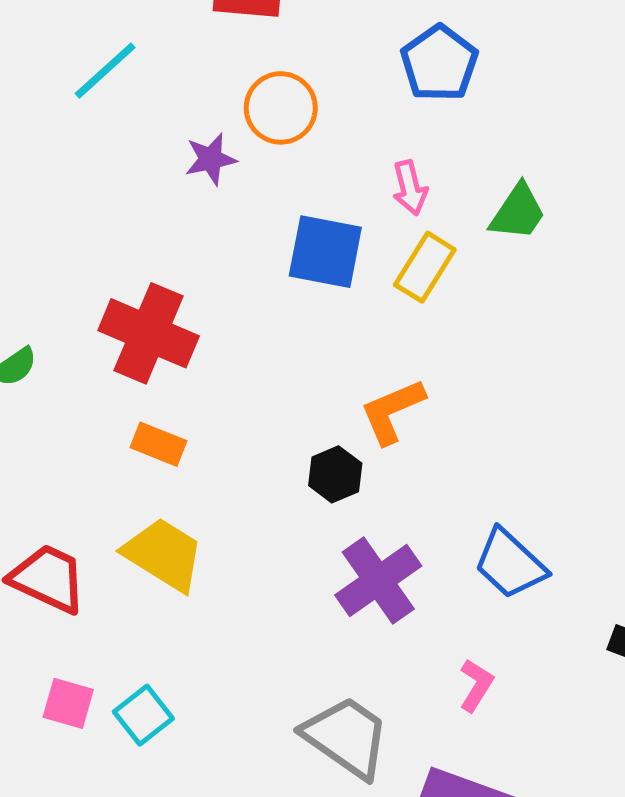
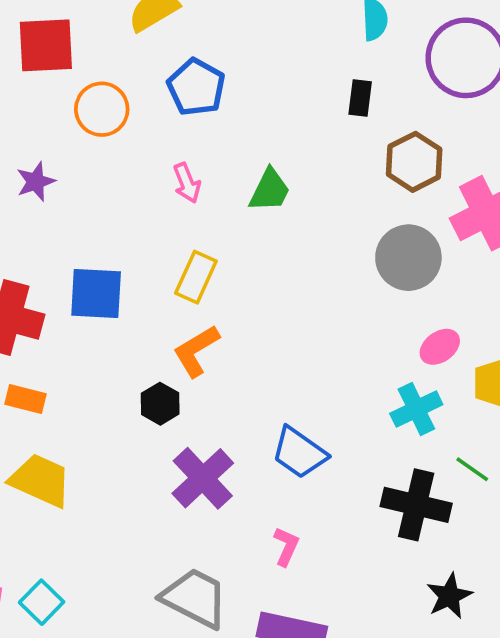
orange circle: (281, 108) -> (102, 109), moved
blue square: (325, 252) -> (96, 293), moved
yellow rectangle: (425, 267) -> (196, 277), moved

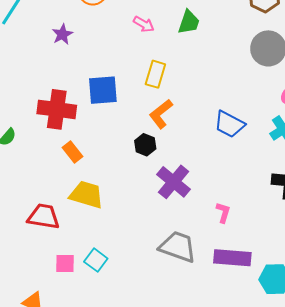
pink arrow: (187, 183) -> (144, 24), turned -30
orange rectangle: (26, 399) -> (73, 152), turned 45
blue trapezoid: (299, 453) -> (229, 124), moved

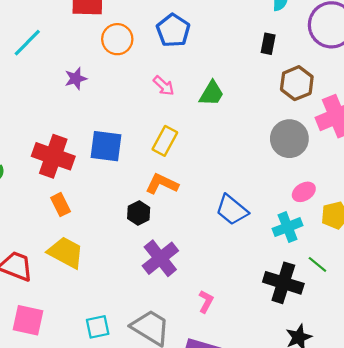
orange L-shape: (161, 114) -> (162, 184), turned 52
cyan square: (96, 260) -> (98, 327), moved, turned 30
pink square: (65, 263) -> (28, 320), size x1.4

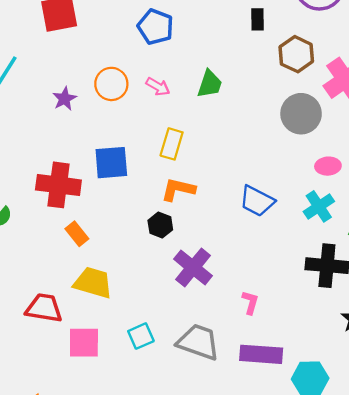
orange circle: (117, 39) -> (111, 84), moved
pink ellipse: (304, 192) -> (328, 166), turned 40
pink square: (28, 320) -> (84, 343), moved
cyan square: (98, 327) -> (141, 336), moved

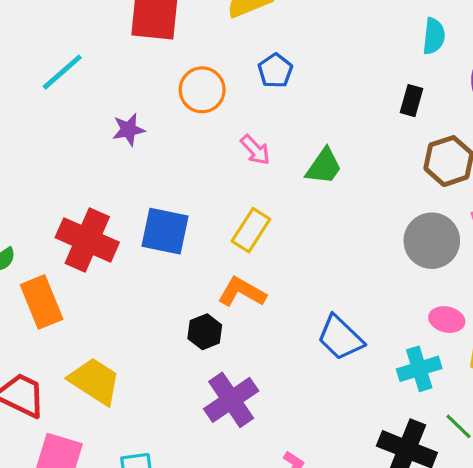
blue pentagon: (156, 27) -> (275, 71), size x0.7
orange circle: (111, 84) -> (202, 90), moved
orange rectangle: (77, 234) -> (42, 302), moved, size x1.5

